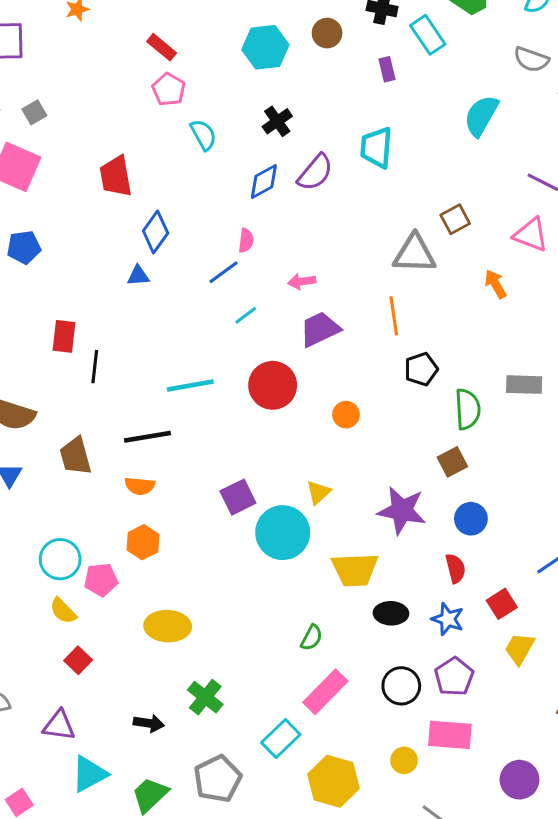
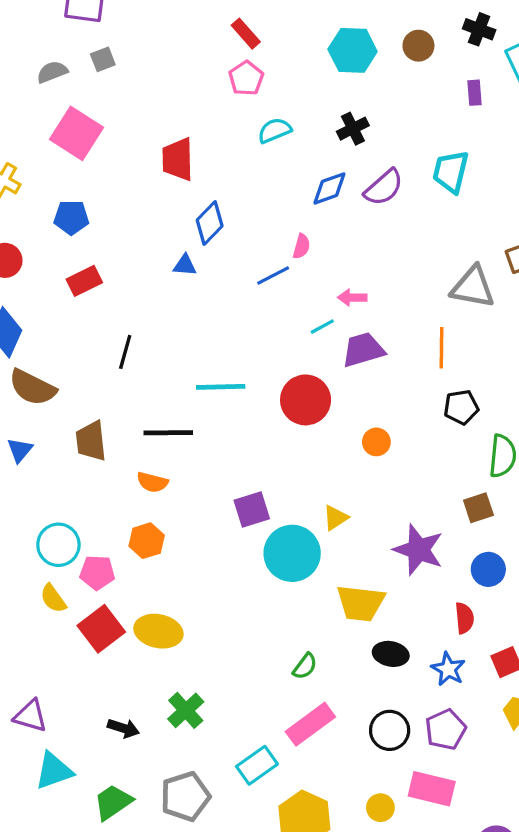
gray square: (34, 112) -> (103, 59), moved
cyan semicircle: (203, 135) -> (275, 130), turned -92
cyan line: (246, 315) -> (322, 327), moved
red rectangle: (64, 336) -> (84, 281), moved, turned 48
red square: (78, 660) -> (101, 629), moved, size x1.6

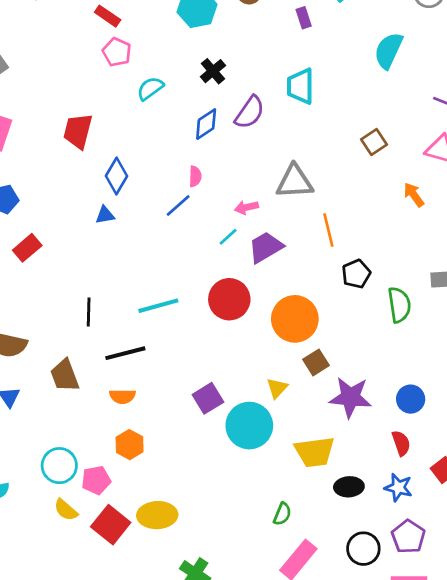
red trapezoid: (178, 159) -> (78, 131), turned 30
gray triangle: (473, 287) -> (295, 182), moved
black line: (125, 352) -> (89, 312), moved
orange circle: (376, 442) -> (295, 319), size x2.0
brown square: (478, 508) -> (316, 362), moved

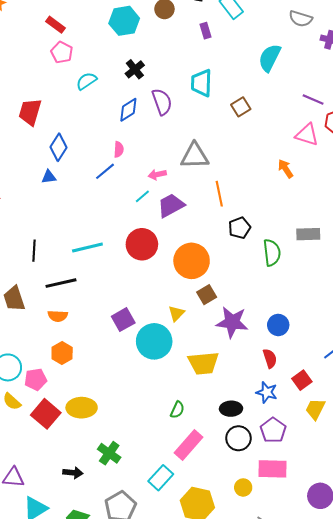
purple semicircle: (250, 112) -> (162, 102), turned -56
brown square: (374, 142) -> (241, 107), moved
black ellipse: (349, 487) -> (231, 409), moved

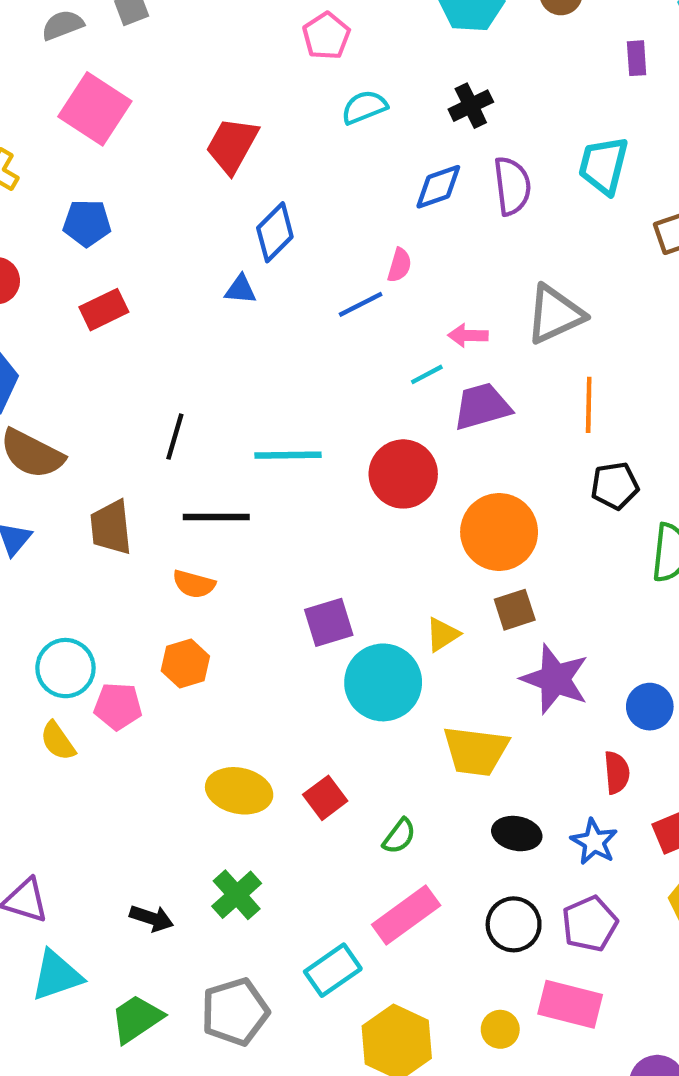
gray triangle: (195, 156) -> (555, 314), turned -36
yellow ellipse: (82, 408) -> (239, 791), moved
black ellipse: (231, 409) -> (517, 834), moved
red square: (46, 414) -> (325, 798), moved, size x0.7

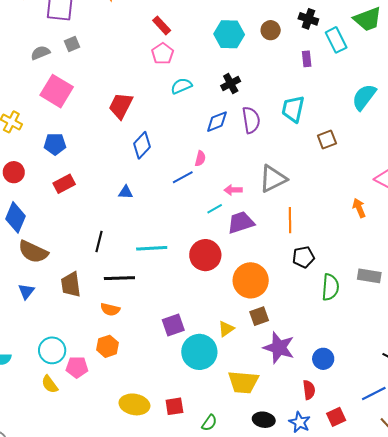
blue triangle: (241, 289) -> (126, 192), moved
red square: (325, 798) -> (174, 406), turned 30

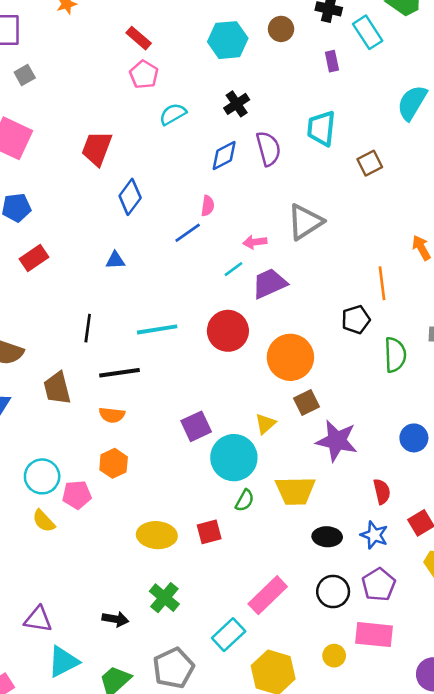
orange line: (290, 220) -> (382, 283), moved
blue circle: (323, 359) -> (414, 438), moved
green semicircle: (209, 423) -> (245, 500), moved

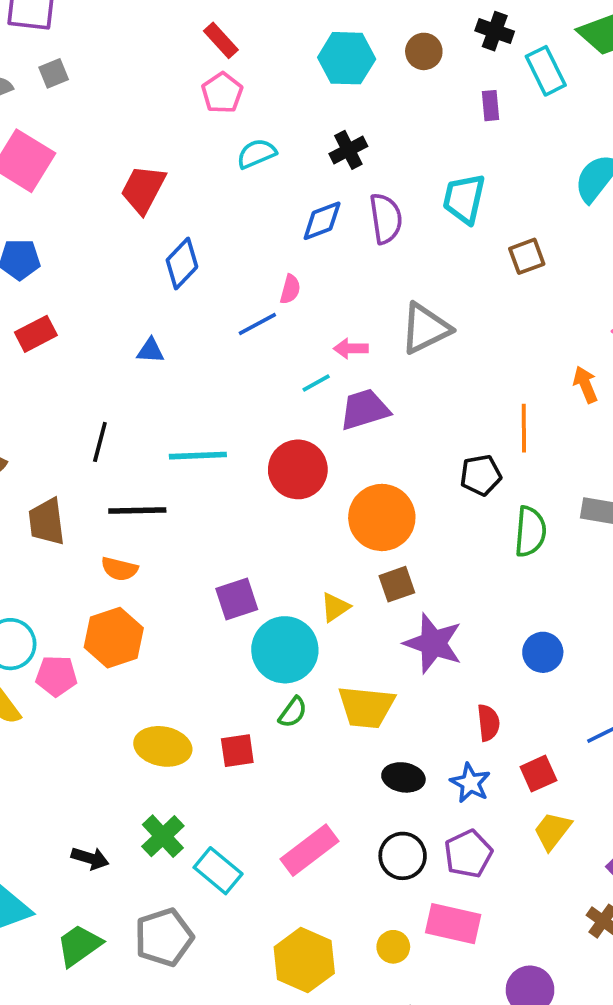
orange hexagon: (114, 463) -> (114, 638), size x1.4
cyan rectangle: (229, 635) -> (218, 871), moved, turned 76

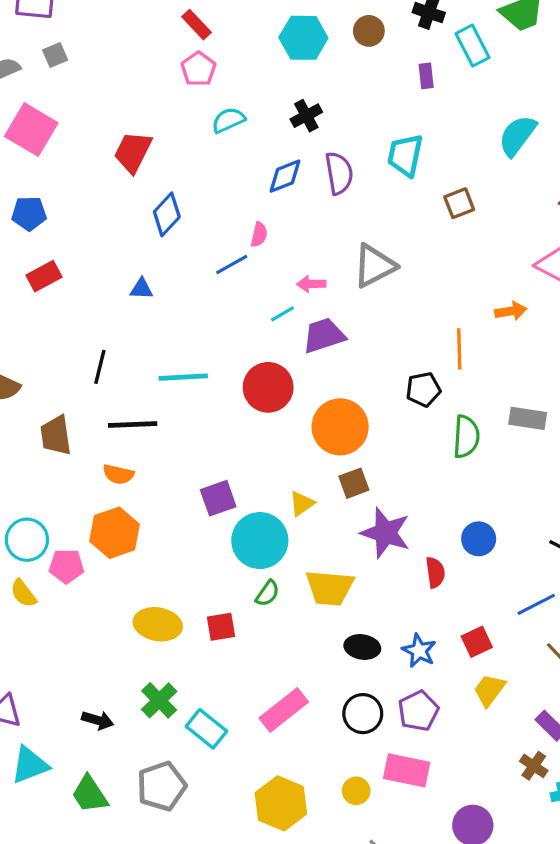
orange arrow: (585, 385) -> (511, 311), turned 104
red semicircle: (488, 723) -> (435, 572), moved
green trapezoid: (79, 945) -> (90, 794), turned -87

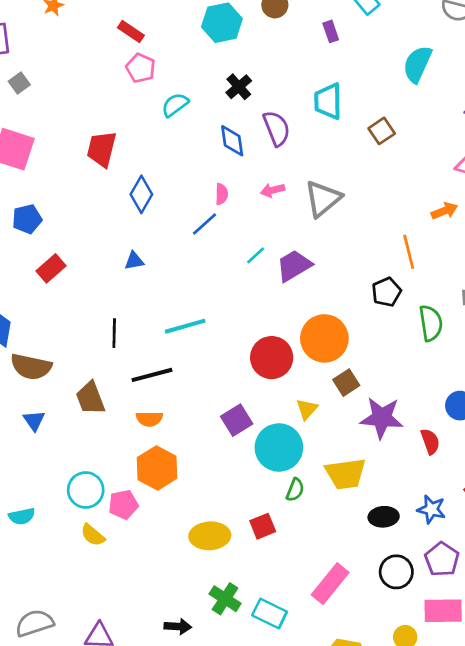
blue diamond: (285, 176) -> (232, 141), turned -64
pink arrow: (311, 284) -> (273, 190), moved
red circle: (268, 387) -> (272, 358), moved

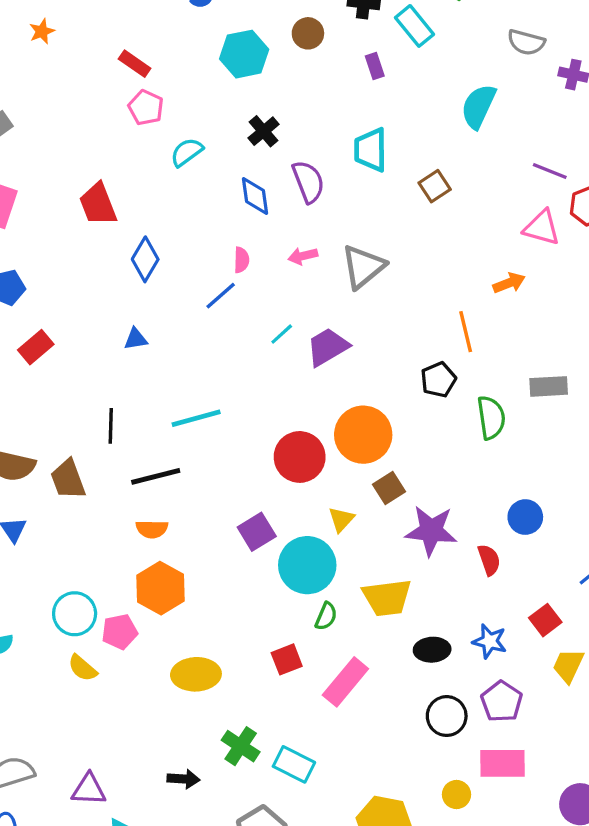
red trapezoid: (102, 149) -> (98, 204), turned -36
brown trapezoid: (90, 398) -> (68, 479), moved
yellow ellipse: (210, 536) -> (196, 674), moved
pink rectangle: (330, 584) -> (345, 682), moved

